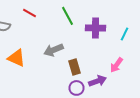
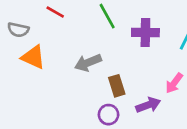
orange triangle: (16, 58) -> (33, 57), moved
purple circle: (76, 88) -> (109, 115), moved

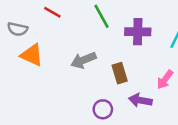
brown rectangle: (117, 86) -> (120, 73), moved
purple arrow: (148, 105) -> (140, 100), turned -150

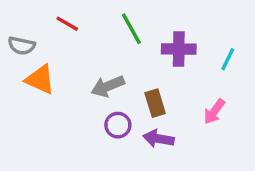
purple arrow: (140, 100) -> (158, 139), moved
purple circle: (103, 109) -> (118, 125), moved

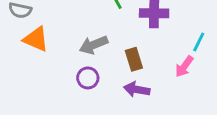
cyan line: (228, 59) -> (199, 42), moved
purple circle: (118, 125) -> (88, 78), moved

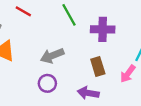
brown rectangle: (134, 59) -> (98, 67), moved

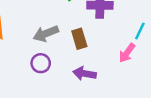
brown rectangle: (98, 67) -> (79, 39), moved

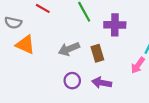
purple circle: (41, 63) -> (72, 81), moved

